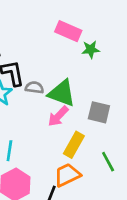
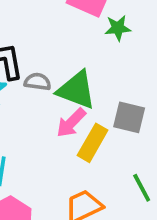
yellow rectangle: (74, 145) -> (93, 143), moved

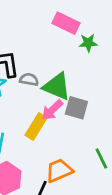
gray square: (129, 117) -> (76, 108), moved
yellow rectangle: (93, 143) -> (36, 126), moved

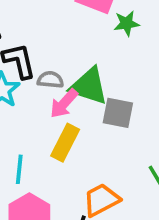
pink arrow: (52, 110) -> (64, 104), moved

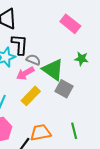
green star: (127, 23) -> (81, 59), moved
pink arrow: (64, 104) -> (25, 73), moved

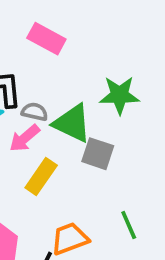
pink rectangle: (70, 24) -> (46, 39), moved
green star: (81, 59) -> (119, 95), size x1.5

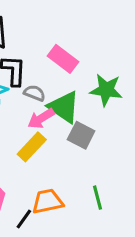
pink rectangle: (46, 39) -> (63, 59), moved
pink arrow: (25, 138) -> (41, 119), moved

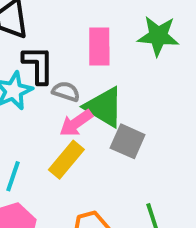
pink rectangle: (63, 59) -> (99, 47), turned 56
green star: (106, 90) -> (158, 36), moved

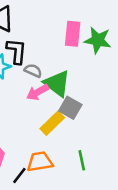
pink rectangle: (99, 47) -> (73, 34), moved
yellow rectangle: (66, 160) -> (52, 123), moved

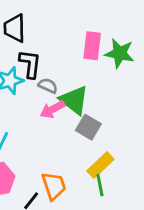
yellow rectangle: (52, 123) -> (100, 165), moved
orange trapezoid: (40, 162) -> (54, 186), turned 80

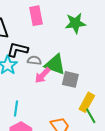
pink rectangle: (92, 46) -> (36, 16), moved
black L-shape: (30, 64) -> (18, 50), turned -65

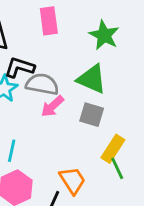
green star: (75, 23) -> (104, 35), turned 30
gray semicircle: (34, 60) -> (42, 84), size x1.6
green triangle: (55, 64) -> (92, 79), moved

